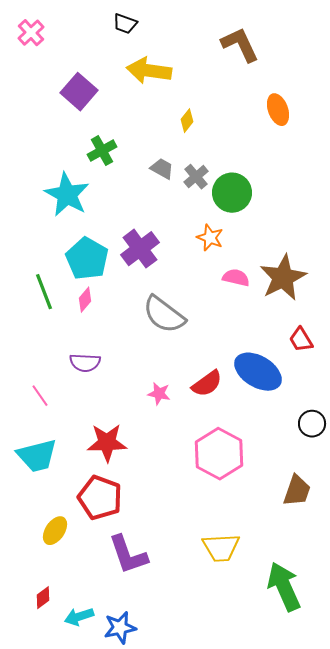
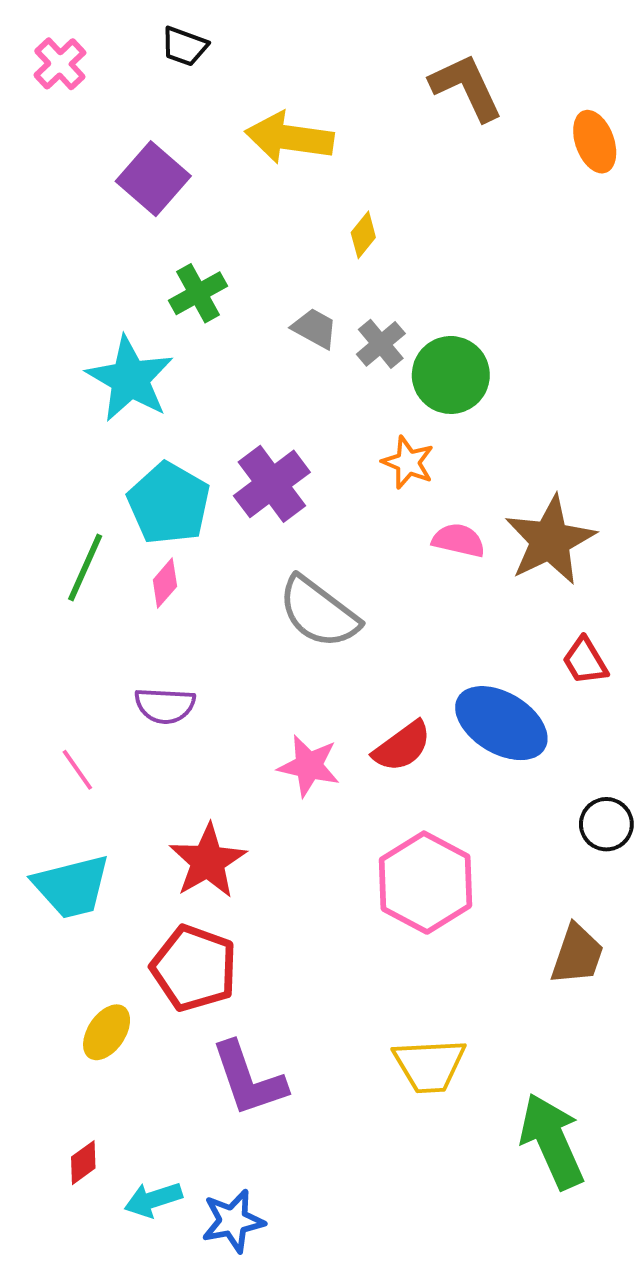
black trapezoid: (125, 24) -> (184, 46), moved
orange ellipse: (278, 110) -> (595, 142), moved
green line: (44, 292) -> (85, 568), turned 45
pink star: (159, 394) -> (309, 766), size x1.4
red star: (107, 443) -> (208, 861), turned -30

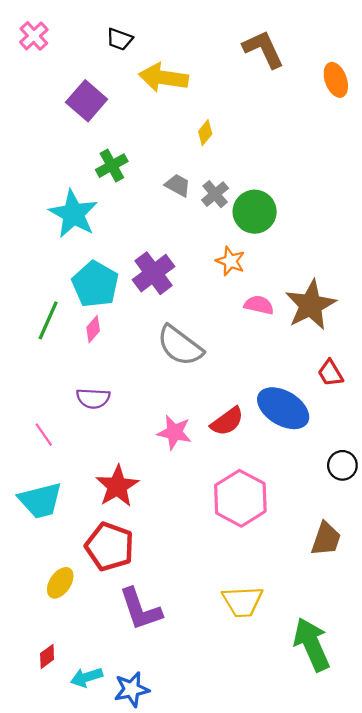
black trapezoid: (184, 46) -> (120, 39), moved

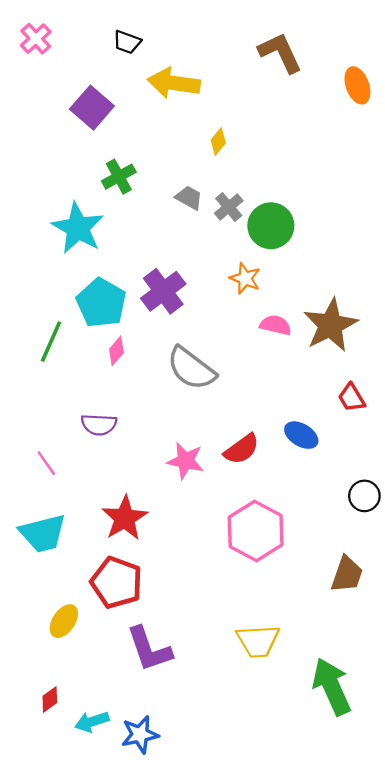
pink diamond: (93, 329) -> (116, 351), moved
blue ellipse: (283, 408) -> (301, 435), size x0.6

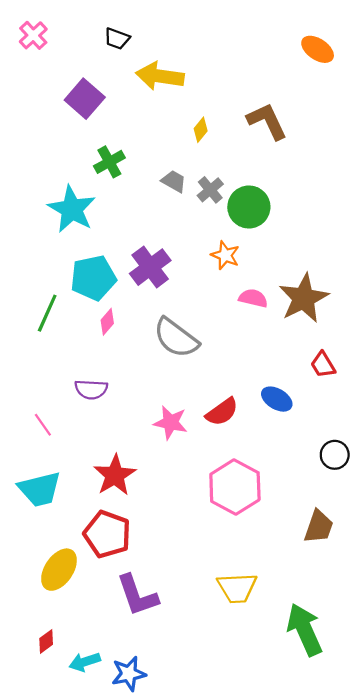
brown L-shape: (280, 53) -> (267, 121), moved
orange ellipse: (357, 85) -> (318, 49), moved, turned -36
cyan pentagon: (101, 303) -> (93, 278), turned 30
yellow ellipse: (64, 621) -> (59, 570), size x1.4

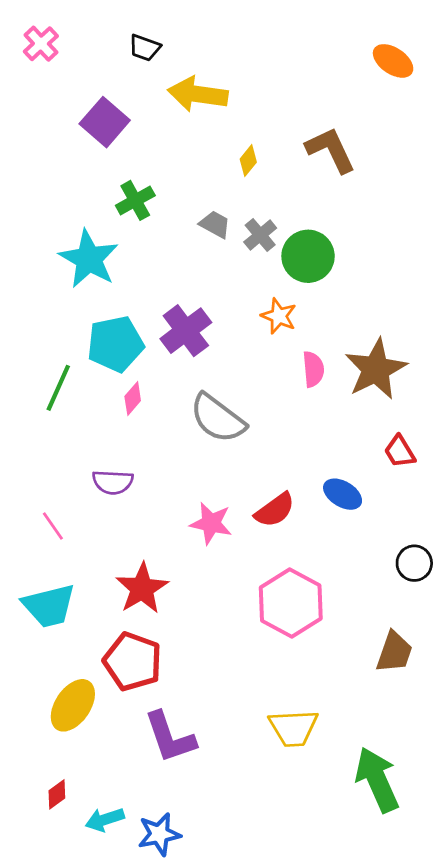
pink semicircle: (253, 298) -> (313, 369), turned 72

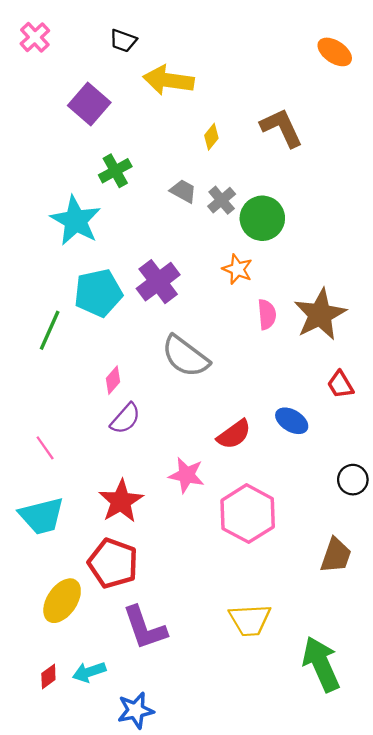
pink diamond: (133, 398) -> (113, 380), moved
purple semicircle: (113, 482) -> (125, 419), moved, turned -52
pink star: (211, 523) -> (186, 475), moved
cyan arrow: (105, 820) -> (89, 672), moved

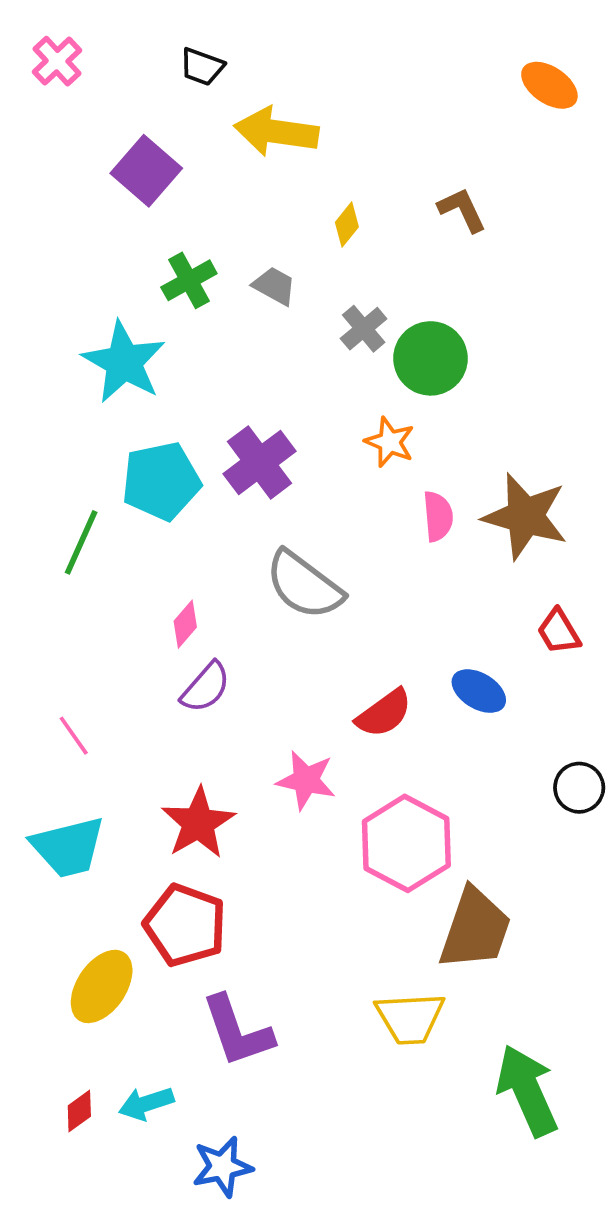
brown L-shape: (282, 128) -> (462, 210), size x0.7
gray trapezoid: (183, 191) -> (274, 286), moved
brown star: (320, 314) -> (525, 516), turned -30
brown trapezoid: (336, 555) -> (475, 929), moved, size x1.4

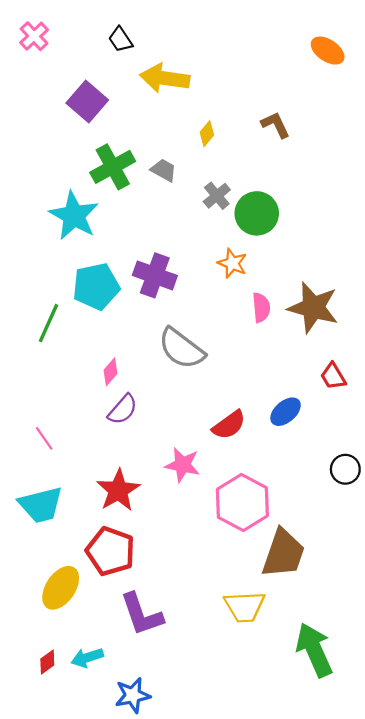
black trapezoid: (202, 67) -> (120, 39), turned 36
green cross: (189, 280) -> (113, 167), size x1.4
purple cross: (260, 462) -> (155, 275), turned -33
blue ellipse: (479, 691) -> (286, 412), turned -72

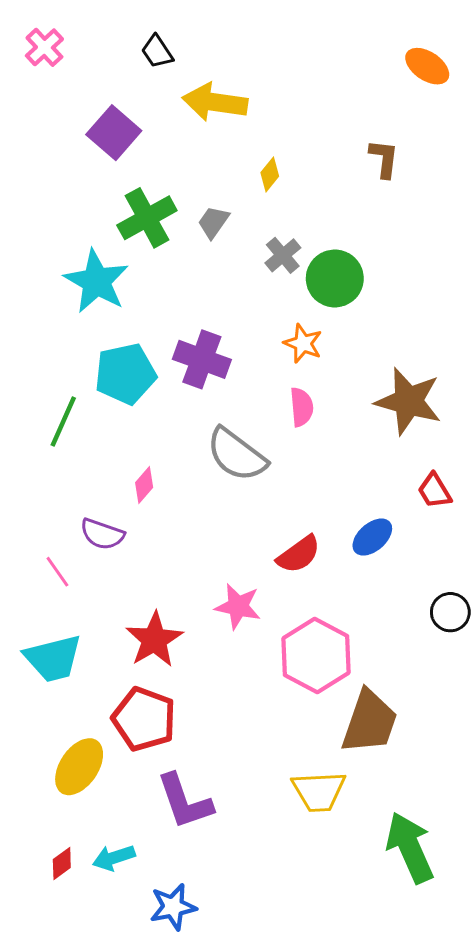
brown L-shape: (276, 125) -> (384, 159), moved, turned 32
gray trapezoid: (164, 170) -> (213, 222), turned -84
pink semicircle: (261, 308) -> (302, 407), moved
purple semicircle: (123, 409) -> (102, 534), moved, turned 68

